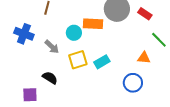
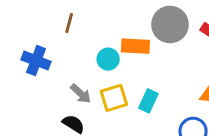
gray arrow: (52, 47) -> (81, 94), moved
cyan rectangle: (102, 62) -> (148, 101), turned -35

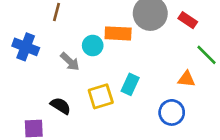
gray arrow: (81, 94) -> (70, 62), moved
yellow square: (114, 98) -> (101, 96), moved

